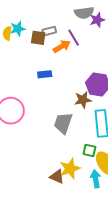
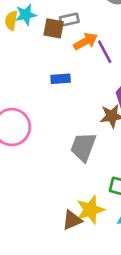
purple line: (74, 38) -> (105, 52), moved
brown triangle: (57, 177) -> (72, 220), turned -49

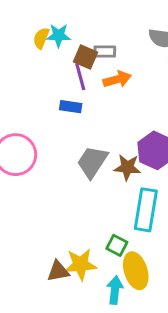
purple line: (105, 52) -> (80, 77), moved
blue rectangle: (61, 79) -> (71, 107), moved
gray trapezoid: (83, 147) -> (92, 162), moved

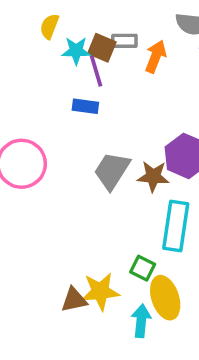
cyan star: (59, 35) -> (76, 51), moved
orange arrow: (117, 79) -> (156, 57), moved, turned -52

